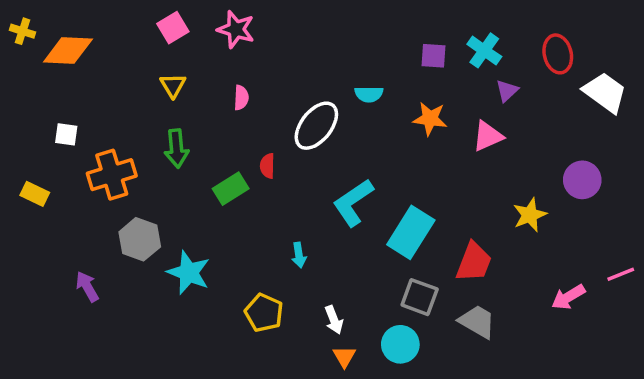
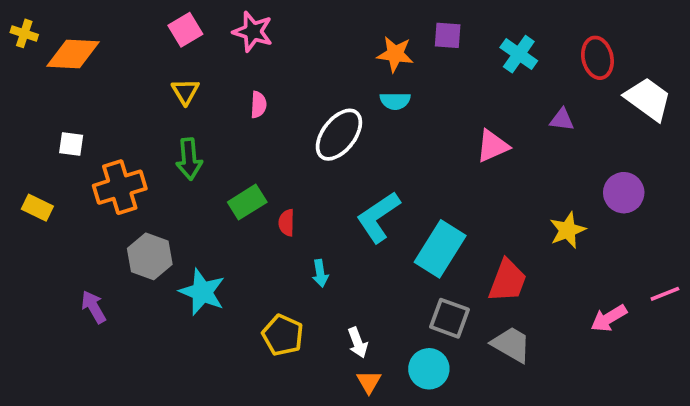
purple square: (434, 56) -> (448, 35), moved
purple triangle: (507, 91) -> (562, 120), moved, turned 50
orange star: (430, 119) -> (395, 54), moved
pink triangle: (488, 136) -> (493, 146), moved
red semicircle: (267, 166) -> (287, 223), moved

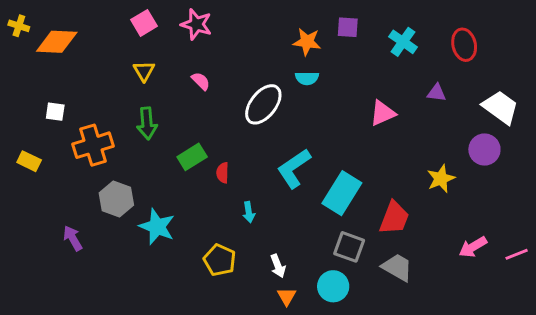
white trapezoid: (648, 99) -> (500, 107), moved
pink semicircle: (258, 105) -> (201, 81), turned -48
pink line: (665, 294) -> (517, 254), moved

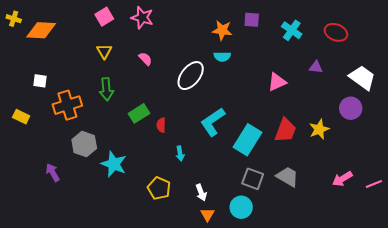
red ellipse: (464, 45) -> (336, 32), turned -55
red trapezoid: (394, 218) -> (285, 130), moved
gray trapezoid: (397, 267) -> (288, 177), moved

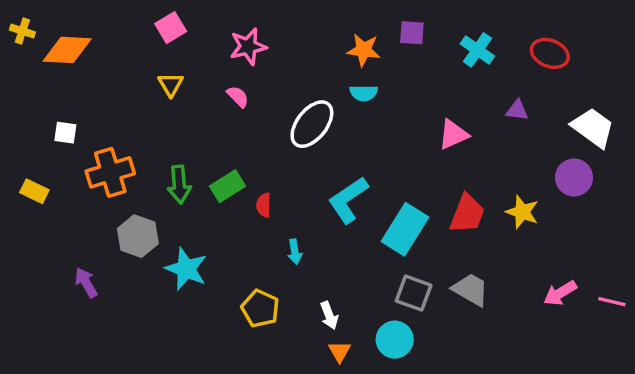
pink star: (142, 18) -> (248, 47), moved, turned -30
green arrow: (106, 89) -> (179, 184), moved
yellow star: (319, 129) -> (522, 212), turned -30
pink line: (374, 184) -> (612, 302), turned 35

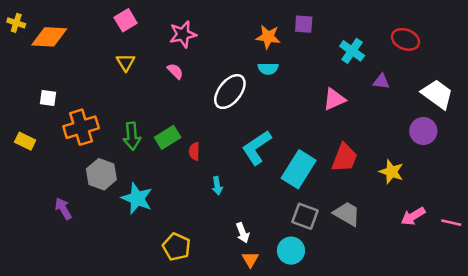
cyan cross: (477, 50) -> (352, 51), moved
yellow star: (522, 212) -> (391, 172), moved
yellow pentagon: (260, 309) -> (176, 247), moved

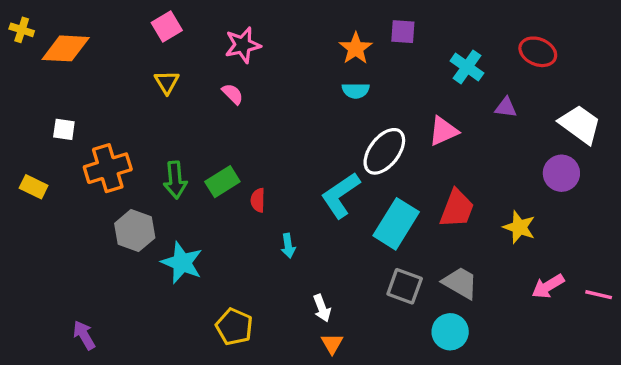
orange star: (268, 37) -> (356, 48), turned 30
white ellipse: (230, 92) -> (384, 151), moved
purple arrow: (63, 209) -> (84, 335), moved
cyan circle: (291, 251) -> (450, 332), moved

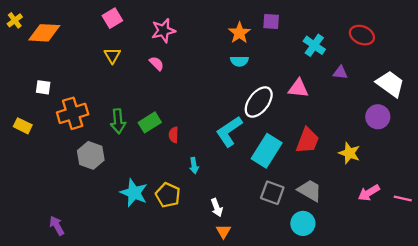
yellow cross: (22, 30) -> (15, 20), turned 35
pink triangle: (443, 131) -> (298, 88), turned 30
cyan star: (182, 263) -> (134, 193), moved
yellow pentagon: (234, 327) -> (168, 195), moved

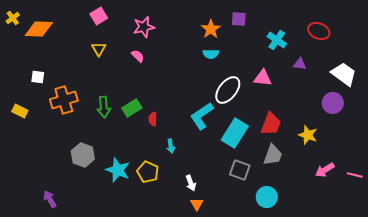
gray hexagon: (91, 155) -> (83, 155), moved
gray trapezoid: (310, 191) -> (273, 155), moved, turned 80

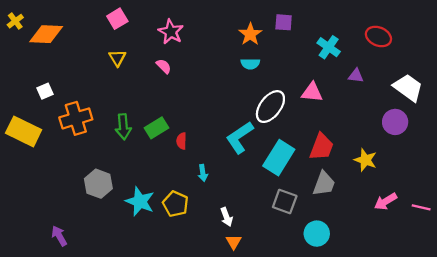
pink star: (144, 27) -> (171, 32), turned -30
white square: (38, 77) -> (45, 91), turned -32
yellow rectangle: (20, 111) -> (24, 131), size x1.8

